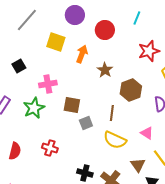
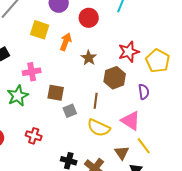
red star: (149, 51) -> (129, 52), moved
pink triangle: (147, 133) -> (131, 121), size x1.5

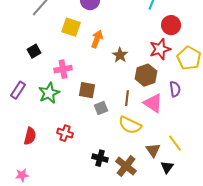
red circle: (89, 18) -> (171, 25), moved
pink triangle: (131, 121) -> (153, 103), moved

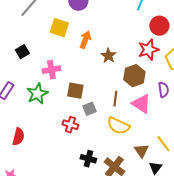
red cross: (65, 133) -> (70, 125), moved

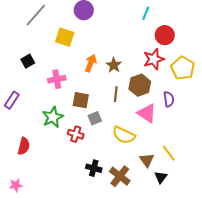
orange arrow: (85, 40) -> (91, 63), moved
green star: (37, 94) -> (53, 117), moved
brown line: (115, 99) -> (116, 94), moved

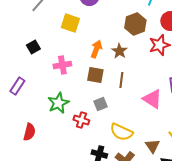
brown hexagon: (140, 85) -> (135, 24), moved
brown square: (81, 100) -> (95, 75), moved
yellow semicircle: (124, 135) -> (121, 132), moved

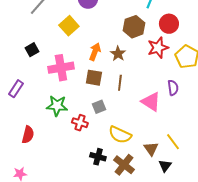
yellow square: (70, 23) -> (69, 26), turned 30
pink cross: (62, 65) -> (61, 68), size x1.4
green star: (58, 103) -> (57, 106), turned 30

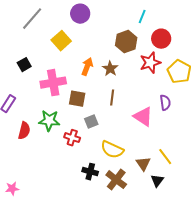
brown square: (94, 78) -> (77, 99), moved
red semicircle: (28, 135) -> (24, 131), moved

